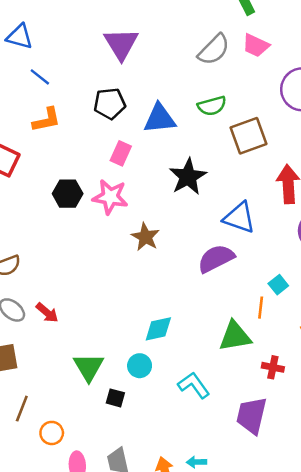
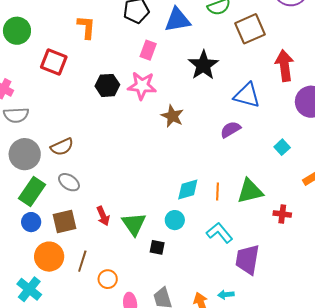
orange L-shape: (47, 120) -> (86, 27), turned -70
purple semicircle: (216, 258) -> (230, 130), size x0.7
orange line: (261, 308) -> (218, 192), moved
red arrow: (47, 313) -> (103, 216), moved, turned 30
purple trapezoid: (252, 415) -> (247, 260), moved

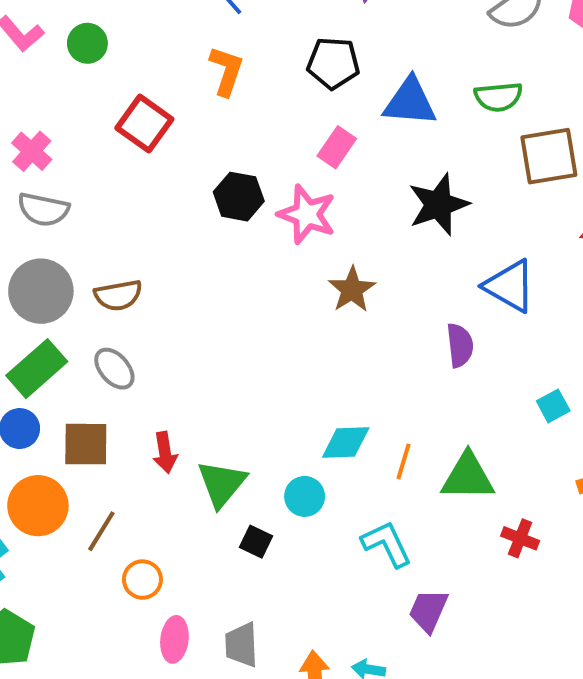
green circle: (17, 31) -> (87, 43), size x0.7
purple semicircle: (230, 130) -> (460, 345), turned 100
purple trapezoid: (247, 260) -> (428, 611), size x0.7

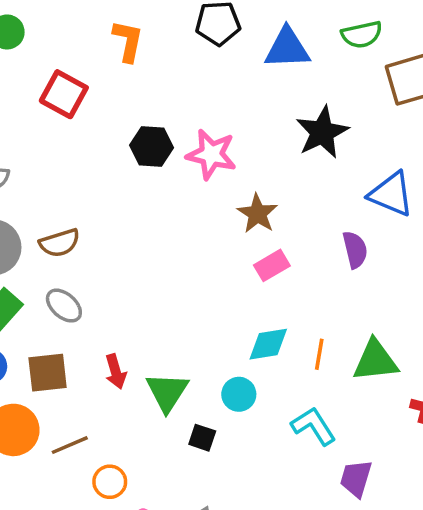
pink rectangle: (337, 147) -> (272, 265), moved, turned 32
brown line: (101, 531) -> (70, 445), turned 42

